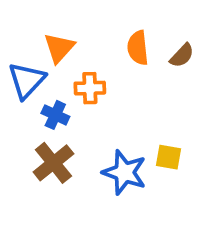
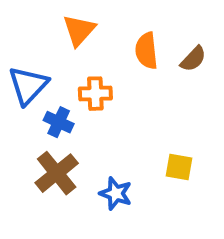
orange triangle: (59, 48) -> (79, 30), moved
blue star: (124, 172) -> (116, 193), moved, size x0.7

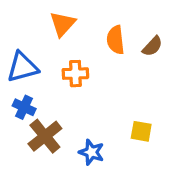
blue triangle: (28, 85) -> (22, 67), turned 32
blue cross: (59, 122) -> (24, 107), moved

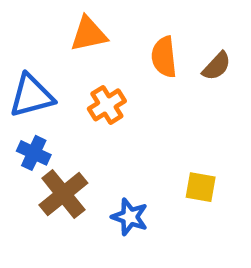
orange triangle: (63, 24) -> (89, 34), turned 36
orange cross: (75, 74) -> (107, 105), turned -30

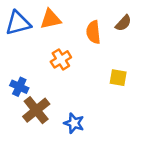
brown semicircle: (217, 66) -> (123, 23), moved
blue triangle: (31, 96) -> (18, 23), moved
yellow square: (201, 187) -> (118, 78), moved

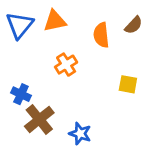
blue triangle: (18, 23) -> (20, 25), turned -36

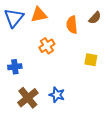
blue cross: (21, 94) -> (15, 67), turned -32
brown cross: (39, 119) -> (28, 98), moved

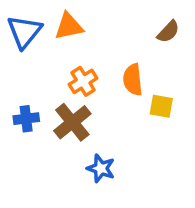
orange semicircle: (72, 25) -> (133, 80), moved
brown cross: (28, 98) -> (72, 122), moved

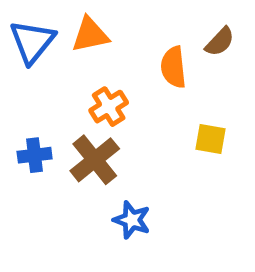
orange semicircle: (133, 80) -> (173, 67), moved

